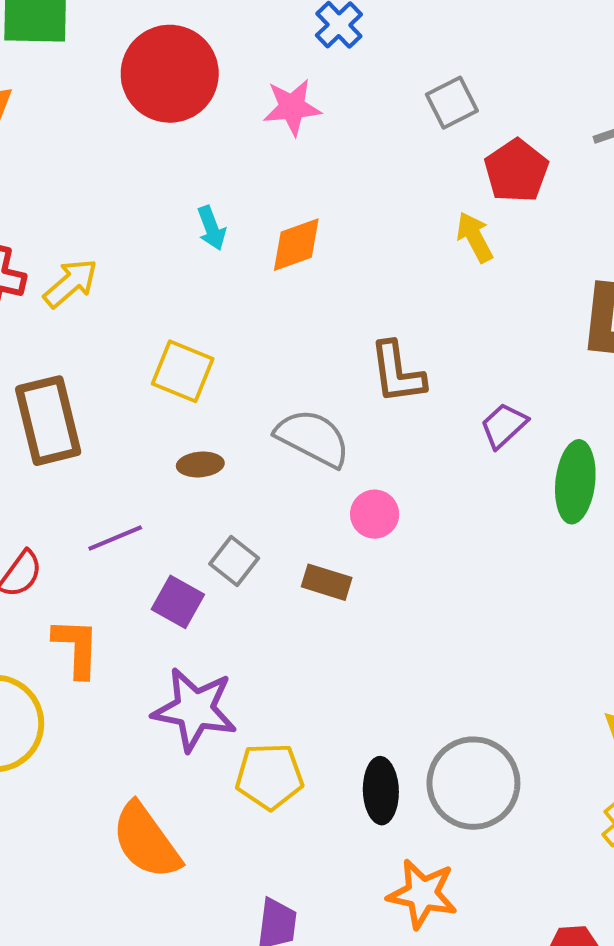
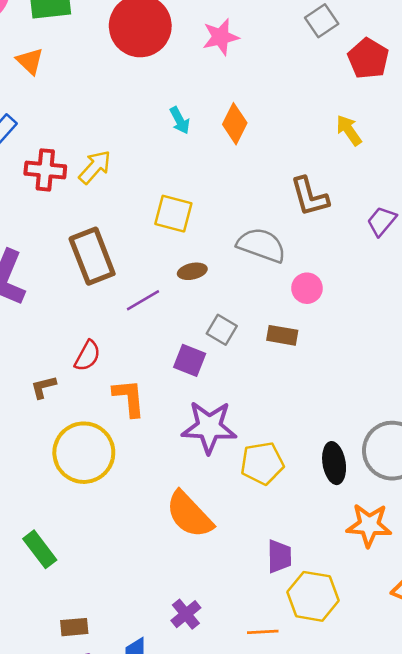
yellow arrow: (475, 237) -> (349, 130), moved
orange diamond: (296, 245) -> (235, 124), turned -36
purple line: (115, 538) -> (143, 300), moved

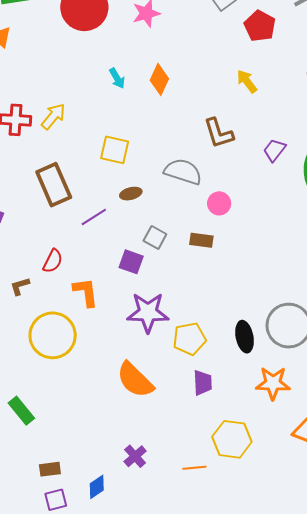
purple trapezoid: (279, 556) -> (203, 383), moved

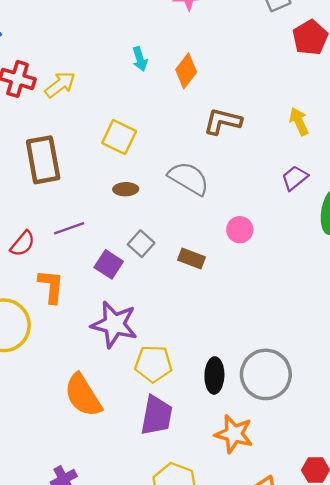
yellow arrow: (247, 81) -> (299, 121), moved
brown L-shape: (219, 133) -> (223, 121), moved, turned 108
pink circle: (219, 203) -> (240, 230), moved
purple line: (94, 217) -> (69, 228), moved
purple trapezoid: (203, 383) -> (157, 416), size x1.4

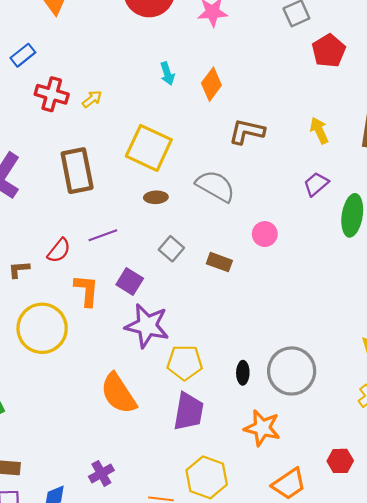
yellow arrow: (60, 85) -> (92, 99), size x0.7
yellow square: (119, 137) -> (149, 148), size x1.4
purple square: (109, 264) -> (130, 282), moved
black ellipse: (214, 375) -> (243, 373), size x0.7

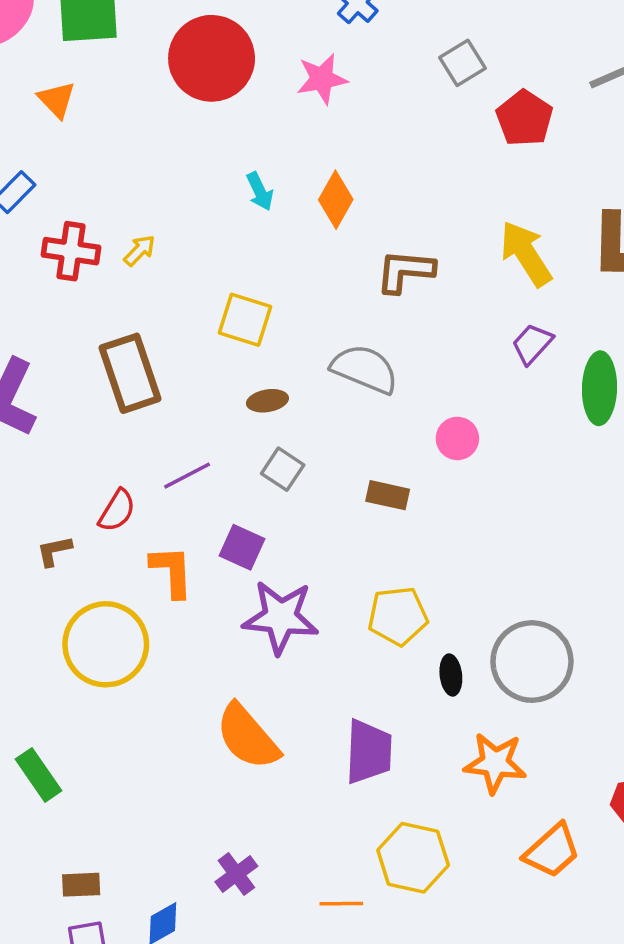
yellow arrow: (319, 130) -> (526, 254), size x1.5
yellow square: (149, 148) -> (245, 320), size x0.7
gray square: (171, 249) -> (283, 469), moved
yellow pentagon: (185, 363) -> (398, 616), moved

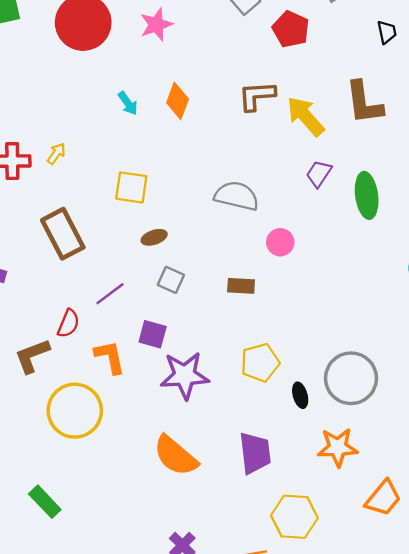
brown L-shape: (405, 271) -> (257, 96), moved
gray semicircle: (365, 369) -> (237, 196), moved
brown L-shape: (54, 551) -> (32, 356), size x1.6

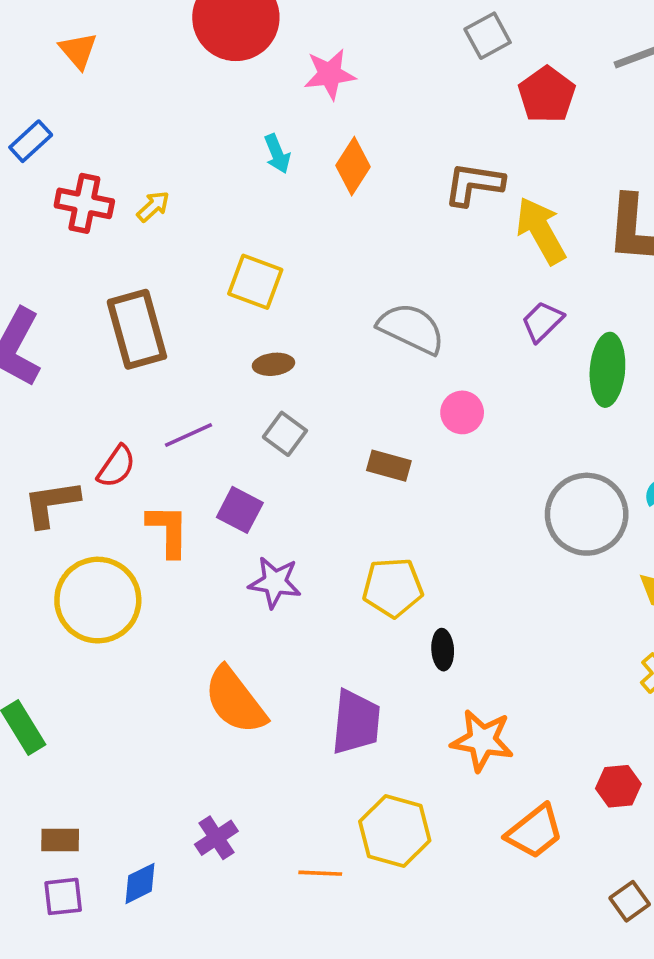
pink star: (156, 25) -> (330, 74), moved
purple star: (185, 375) -> (275, 582), size x0.7
gray circle: (351, 378) -> (587, 514), moved

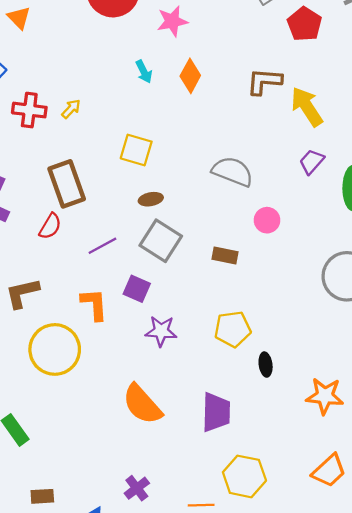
gray square: (285, 434) -> (161, 241), size x1.6
red semicircle: (116, 466) -> (50, 226), moved
orange star: (482, 740) -> (325, 396), moved

